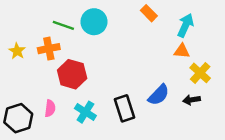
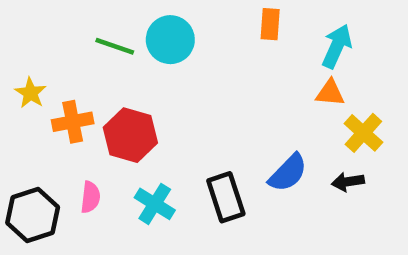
orange rectangle: (149, 13) -> (270, 24), turned 49
orange cross: (49, 49) -> (73, 122), moved

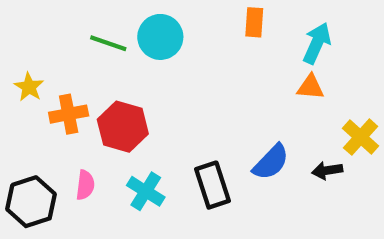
yellow cross: (363, 133) -> (361, 137), moved

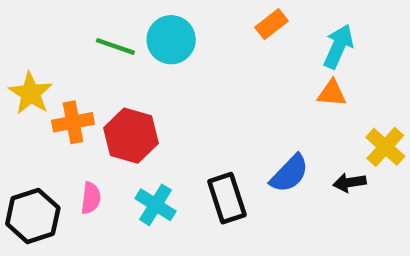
orange rectangle: (254, 22) -> (272, 24), turned 48
yellow star: (29, 87) -> (31, 93), size x1.4

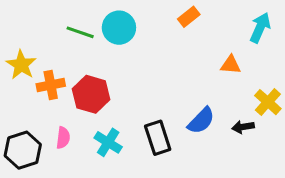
cyan arrow: (338, 46) -> (260, 28), moved

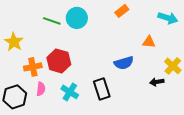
cyan arrow: (260, 28) -> (168, 18), turned 84
orange cross: (51, 85) -> (33, 67), moved
blue semicircle: (201, 121) -> (124, 63), moved, turned 30

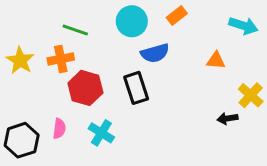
cyan circle: (77, 18) -> (132, 21), moved
blue semicircle: (124, 63) -> (155, 53), moved
orange cross: (33, 67) -> (61, 59), moved
black rectangle: (102, 89) -> (136, 88), moved

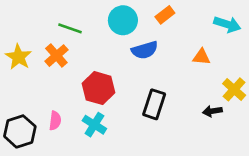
orange cross: (61, 59) -> (56, 56), turned -30
red hexagon: (85, 88) -> (98, 88), moved
black rectangle: (136, 88) -> (154, 104), moved, turned 36

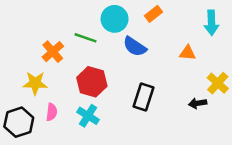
cyan arrow: (227, 24) -> (211, 23), turned 70
green line: (70, 28) -> (86, 38), moved
blue semicircle: (145, 50) -> (135, 47), turned 50
yellow star: (18, 57) -> (35, 83), moved, turned -30

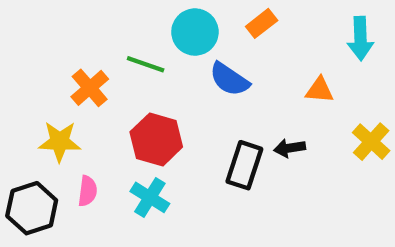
black arrow: (198, 103) -> (289, 148), moved

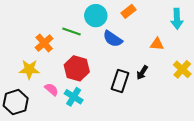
black arrow: (289, 148) -> (142, 73), turned -48
pink semicircle: (88, 191) -> (51, 89), moved, turned -56

